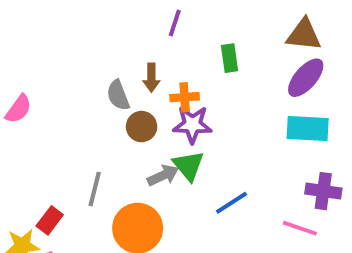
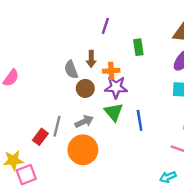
gray arrow: (163, 175) -> (84, 121), moved
blue line: (231, 203) -> (140, 120), moved, turned -66
red rectangle: (50, 220) -> (40, 137), moved

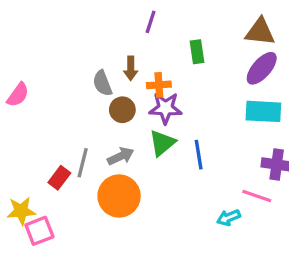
green triangle: (114, 112) -> (162, 143), turned 30
cyan arrow: (168, 177) -> (229, 218), moved

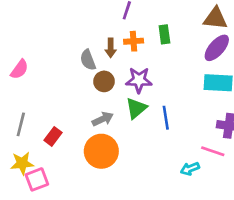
orange cross: (159, 85) -> (134, 41), moved
gray line: (83, 163) -> (21, 124), moved

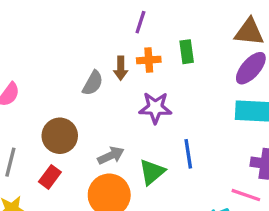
gray semicircle: (88, 60) -> (93, 83), turned -130
brown circle: (104, 81) -> (60, 136), moved, size x1.4
green triangle: (136, 108) -> (152, 172), moved

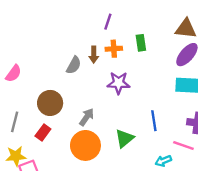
blue line: (188, 154) -> (154, 121), moved
gray arrow: (111, 155) -> (87, 117), turned -30
green triangle: (152, 172) -> (124, 138), moved

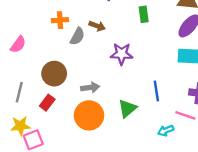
orange cross: (114, 49) -> (60, 20), moved
brown arrow: (94, 55) -> (97, 26), turned -70
gray arrow: (87, 117) -> (90, 88), turned 48

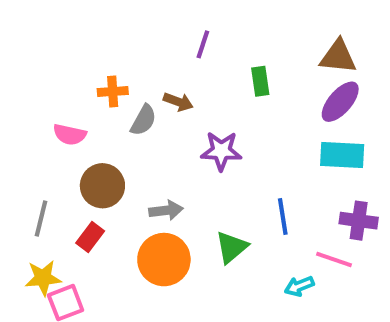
pink semicircle: (18, 45) -> (70, 135), moved, turned 66

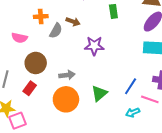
blue line: (283, 216) -> (131, 86), moved, turned 42

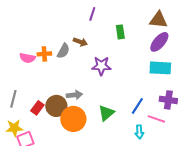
orange cross: (41, 17) -> (44, 54), moved
brown circle: (36, 63) -> (56, 106), moved
cyan arrow: (133, 112) -> (139, 132), turned -72

